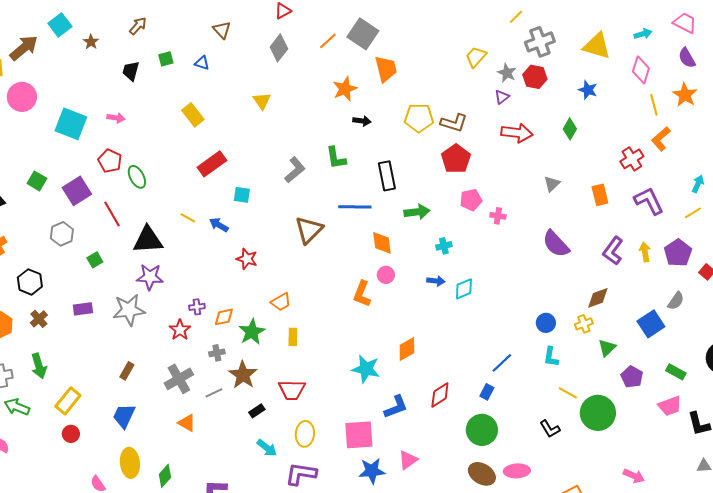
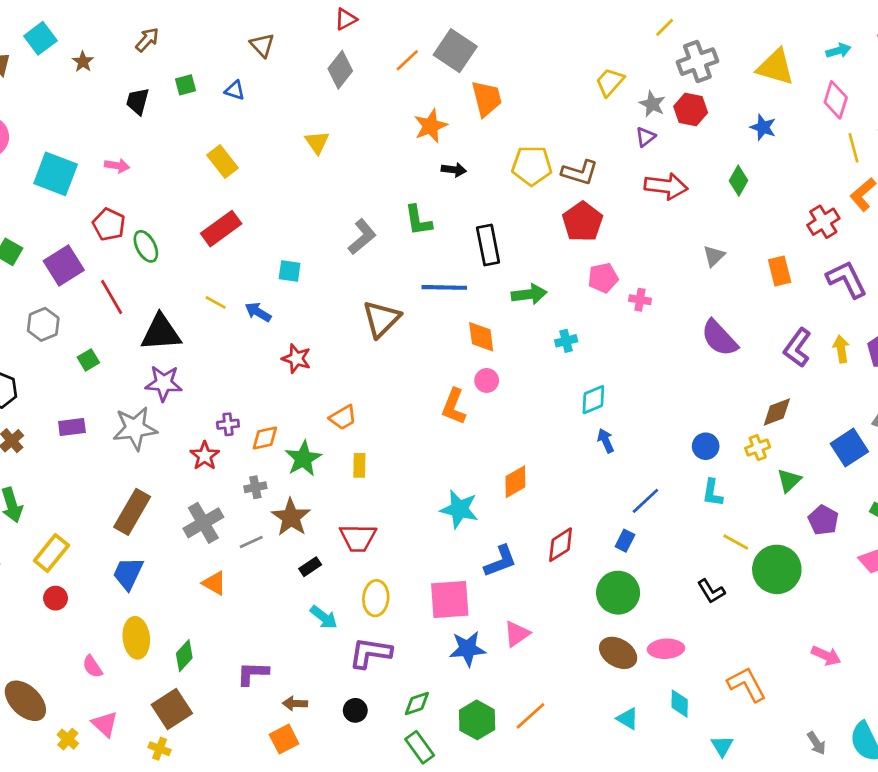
red rectangle: (212, 164) -> (221, 229), moved
blue arrow: (436, 281) -> (606, 441), moved, turned -120
brown rectangle: (127, 371) -> (132, 512), size x1.8

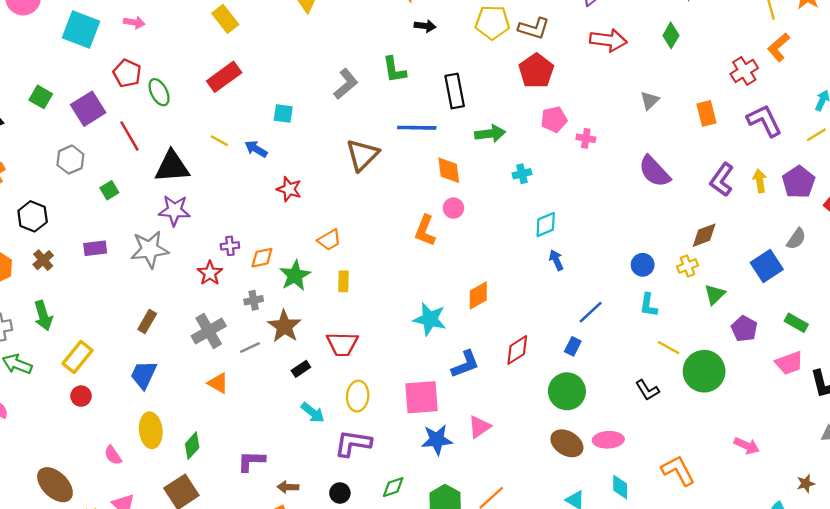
brown rectangle: (132, 512) -> (147, 322), size x0.6

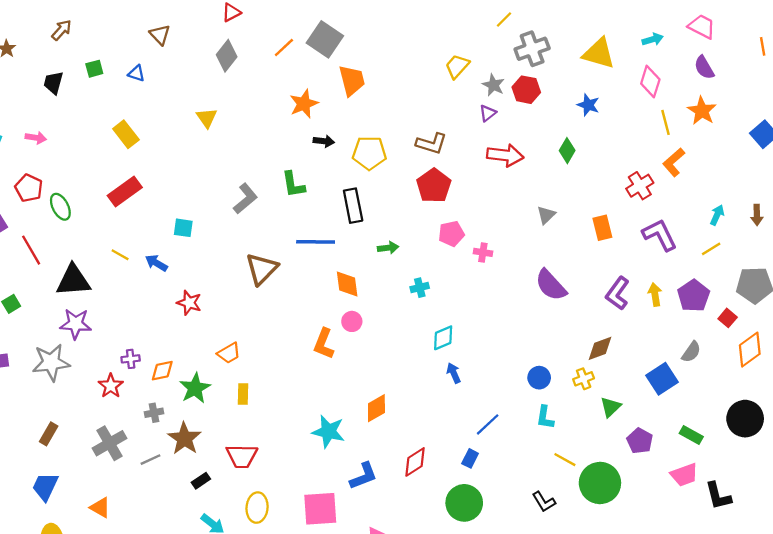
yellow pentagon: (492, 22) -> (369, 153), moved
green arrow: (490, 134) -> (388, 248), size x0.7
orange triangle: (218, 383) -> (100, 508), moved

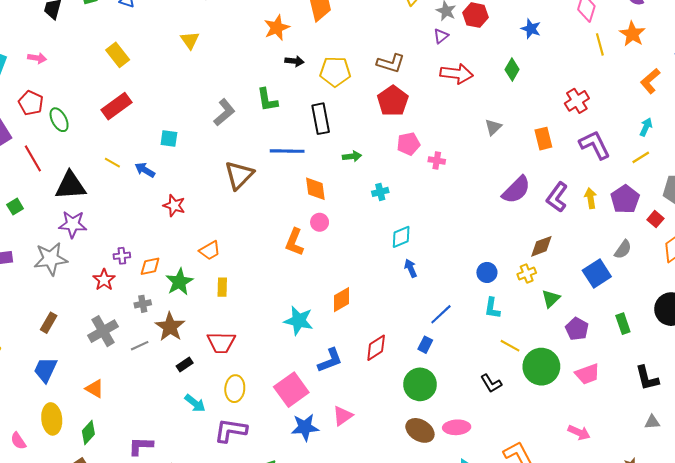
orange L-shape: (674, 162) -> (650, 81), moved
purple semicircle: (551, 285) -> (516, 190), moved, turned -92
green rectangle: (691, 435) -> (623, 324), turned 42
pink trapezoid: (684, 475) -> (587, 374), moved
pink square: (320, 509) -> (291, 390), turned -32

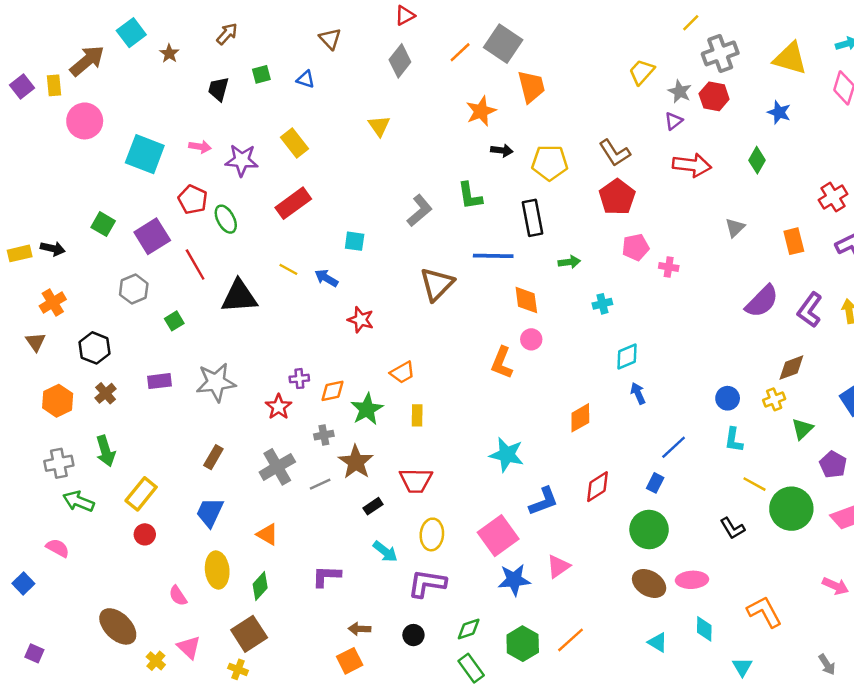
brown L-shape: (391, 63) -> (615, 153), turned 40
purple star: (73, 224) -> (242, 160), moved
orange diamond: (342, 300) -> (580, 418), moved
purple L-shape: (141, 446) -> (326, 576), moved

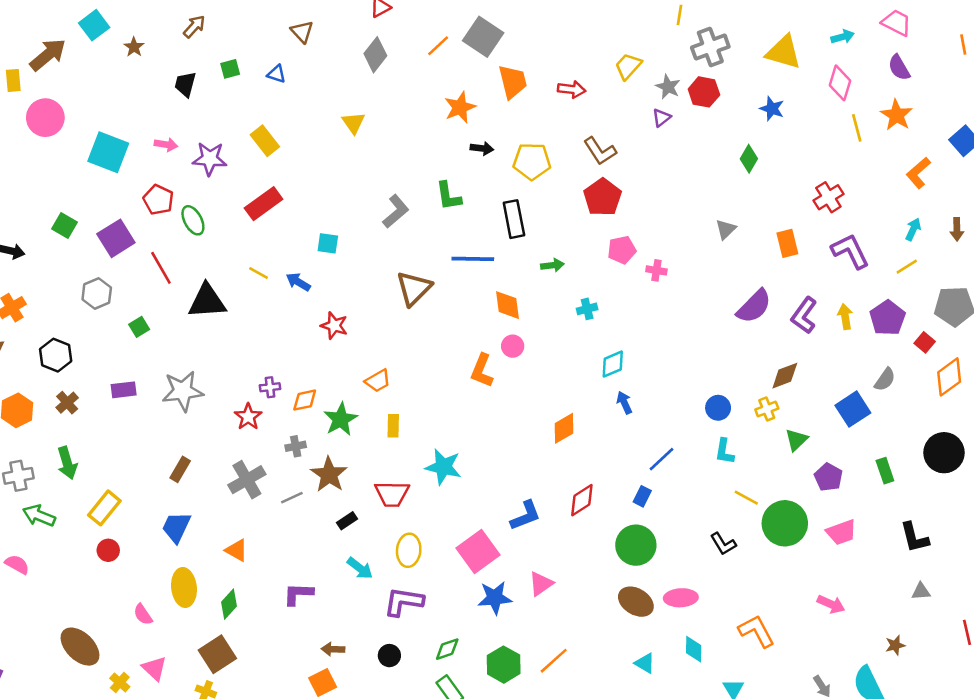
yellow line: (691, 23) -> (680, 15), turned -36
red arrow: (692, 165) -> (572, 89), moved, size x0.7
cyan star: (507, 455) -> (443, 467), moved

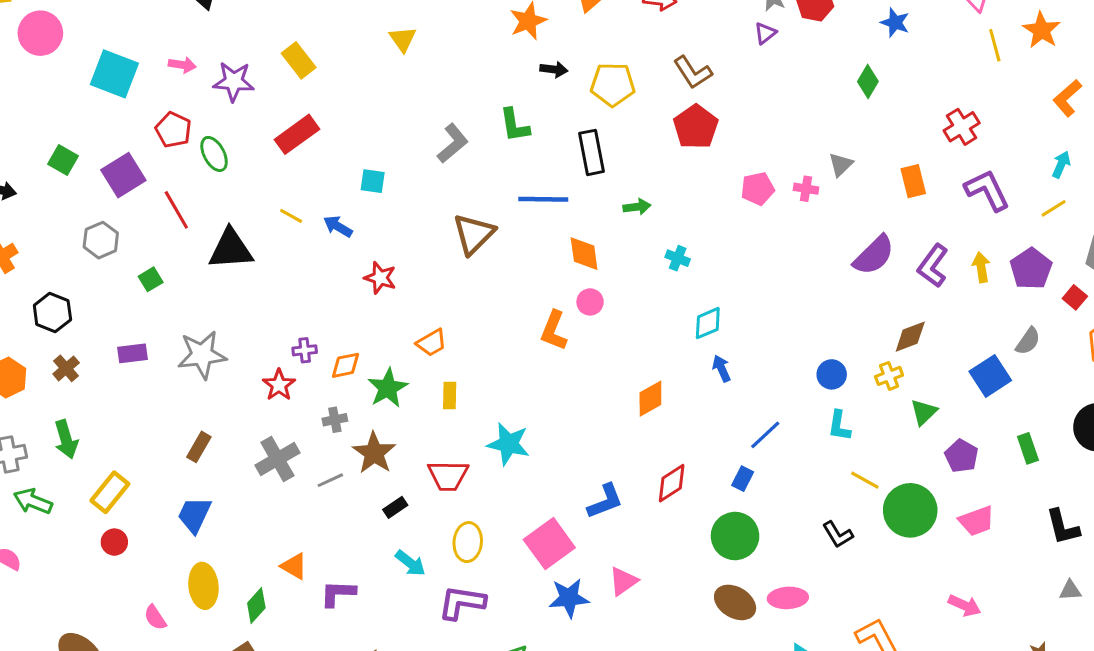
pink pentagon: (622, 250) -> (758, 189), moved
pink cross: (656, 270) -> (806, 189), moved
cyan cross: (587, 309) -> (678, 258), turned 36
orange triangle: (237, 550) -> (294, 566), moved

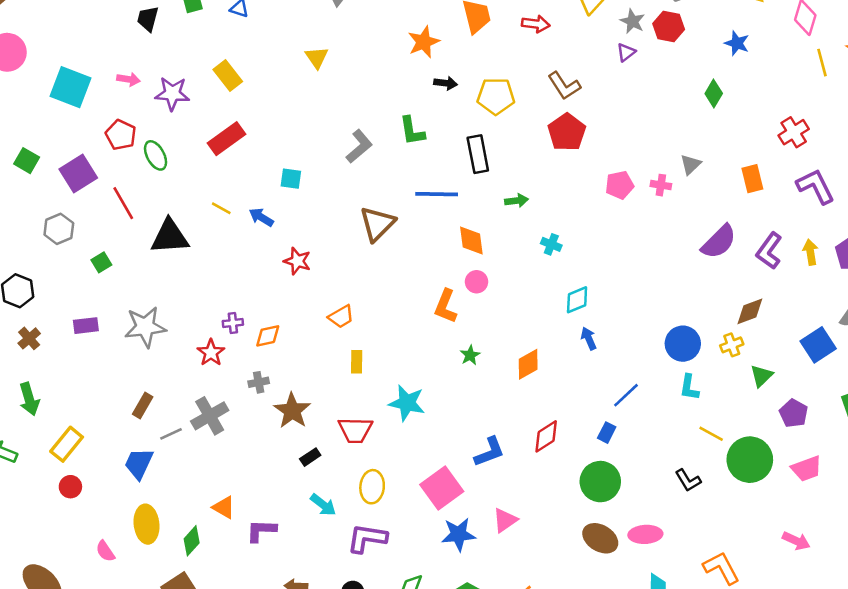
blue circle: (832, 374) -> (683, 344), size x1.4
green star: (388, 388) -> (470, 355), moved, size x0.6
gray line: (330, 480) -> (171, 434), moved

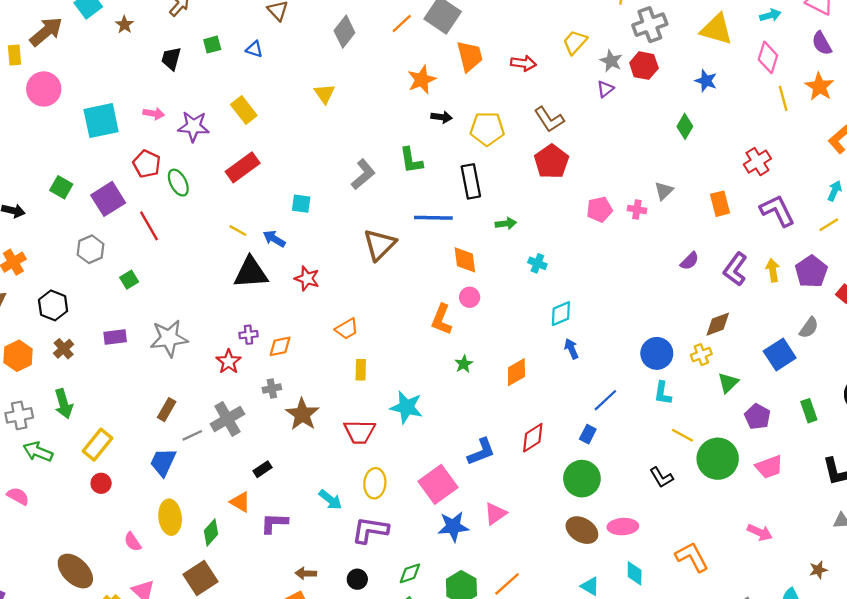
cyan square: (70, 87) -> (101, 121), turned -33
black triangle: (170, 237) -> (251, 273), moved
purple semicircle: (719, 242) -> (690, 261), size x0.6
black rectangle: (310, 457) -> (263, 469), moved

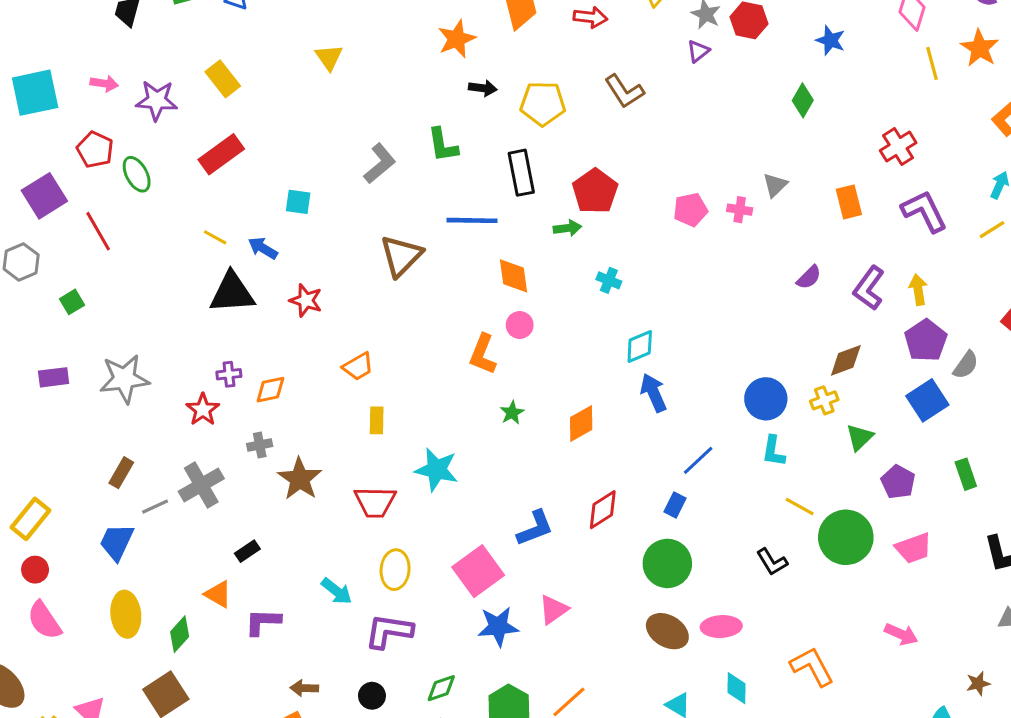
red pentagon: (552, 162) -> (595, 191), moved
purple pentagon: (811, 272) -> (926, 340), moved
blue arrow: (571, 349) -> (654, 393), size x1.4
pink semicircle: (133, 542) -> (44, 620), moved, size x1.5

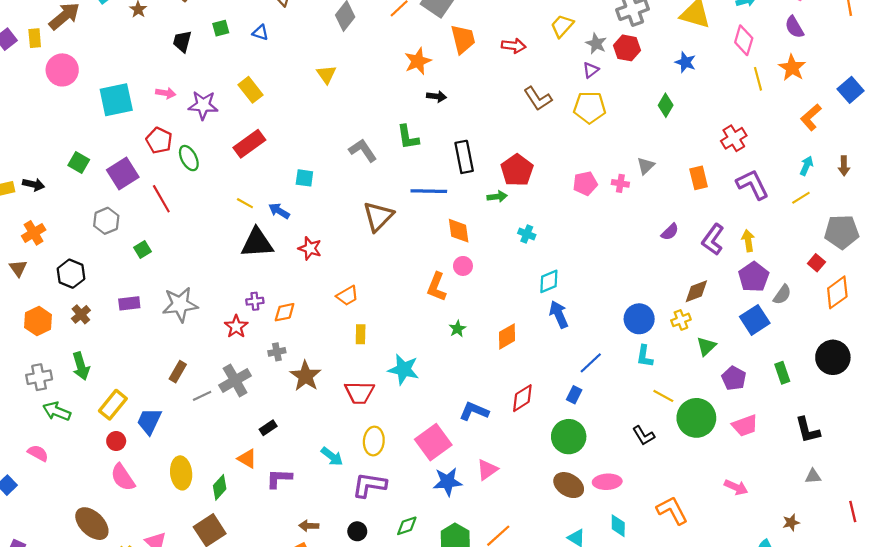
yellow pentagon: (543, 103) -> (590, 107), moved
gray L-shape: (380, 163) -> (363, 150), turned -84
blue L-shape: (535, 528) -> (474, 411), turned -136
blue trapezoid: (117, 542) -> (149, 421), moved

